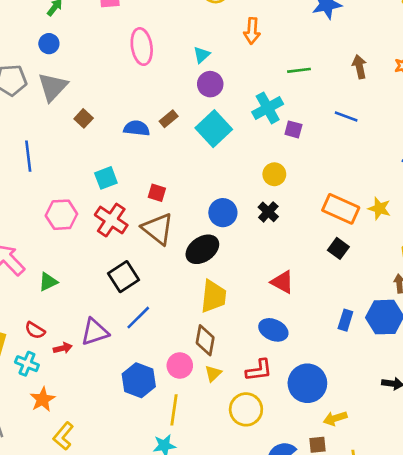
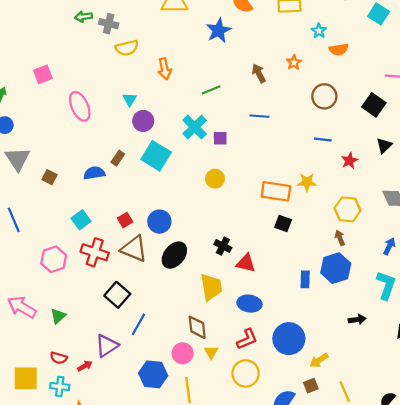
red square: (157, 193) -> (125, 220), turned -32
black cross: (268, 212) -> (223, 246), moved
blue circle: (223, 213) -> (159, 222), moved
yellow trapezoid: (213, 296) -> (211, 287), moved

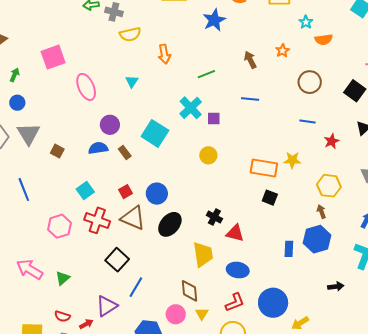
pink square: (43, 74) -> (53, 57), size x1.4
purple circle: (143, 121) -> (110, 125), moved
brown rectangle: (118, 158) -> (125, 152), moved, turned -72

